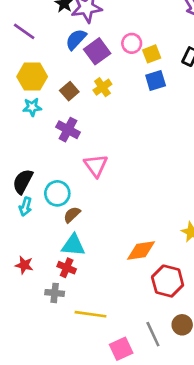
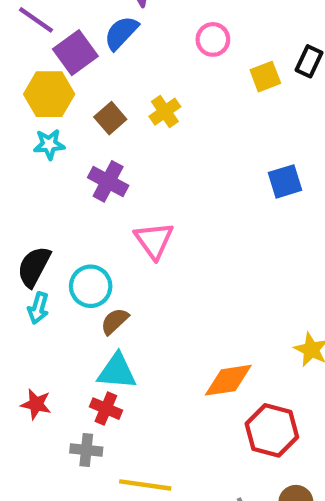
purple square: (97, 51) -> (75, 53), moved
yellow square: (152, 54) -> (265, 77), moved
blue square: (156, 81) -> (285, 181), moved

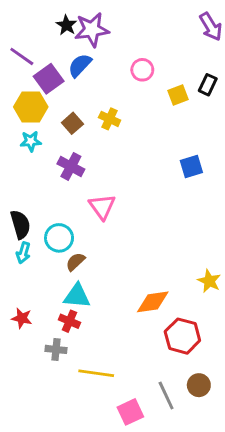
yellow cross: (165, 112) -> (110, 119), turned -30
black semicircle: (34, 267) -> (20, 224), turned 136

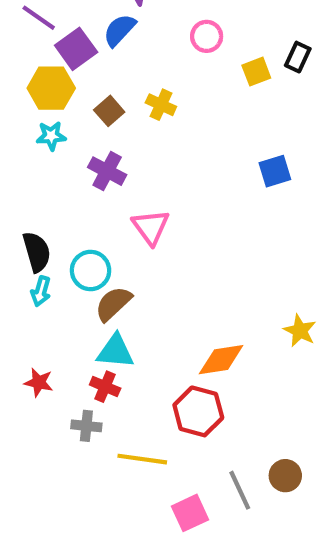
brown semicircle: (75, 262) -> (113, 304), size x1.4
red hexagon: (182, 336) -> (198, 411), moved

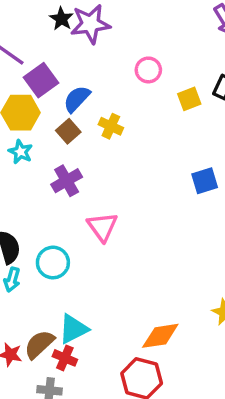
blue semicircle: (120, 30) -> (77, 99), moved
cyan star: (51, 136) -> (21, 152), turned 30
purple cross: (107, 171) -> (67, 181), turned 32
brown semicircle: (113, 304) -> (39, 344), moved
cyan triangle: (115, 351) -> (73, 329), turned -32

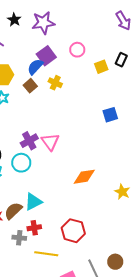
black star: (61, 19) -> (14, 20), moved
purple square: (41, 80) -> (46, 56), moved
purple cross: (67, 181) -> (29, 141), moved
orange diamond: (160, 336) -> (84, 177), moved
red cross: (65, 358) -> (34, 228), moved, turned -32

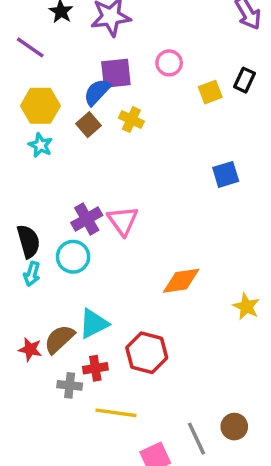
purple square: (46, 56) -> (116, 73), turned 30
red hexagon: (73, 231) -> (147, 353), moved

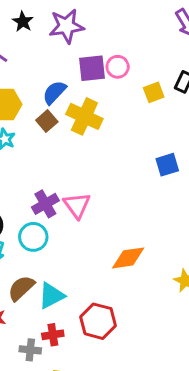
purple square: (116, 73) -> (92, 68), moved
yellow cross: (131, 120) -> (84, 116), size x1.6
brown semicircle: (59, 339) -> (21, 288), moved

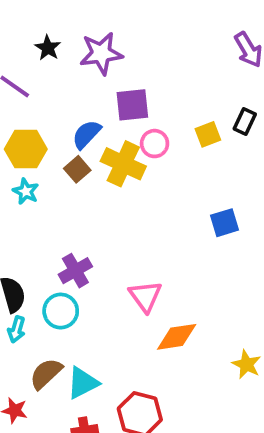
pink circle: (118, 67) -> (155, 144), moved
pink triangle: (77, 205) -> (145, 296), moved

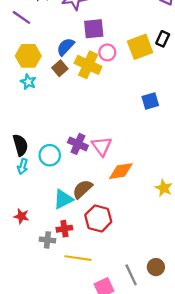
yellow square: (208, 134) -> (140, 47), size x1.6
purple cross: (75, 271) -> (78, 144), moved, turned -36
brown semicircle: (46, 374) -> (82, 189), moved

